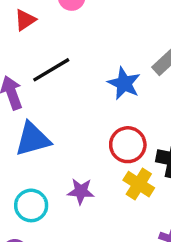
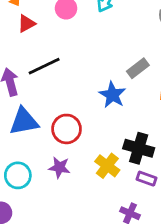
blue star: (124, 83) -> (112, 95), moved
red circle: (128, 145) -> (67, 129), moved

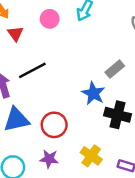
red triangle: (26, 23) -> (15, 34), turned -35
black cross: (139, 148) -> (118, 115), moved

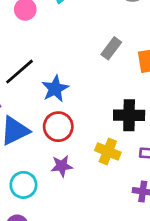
blue star: (93, 93) -> (55, 89), moved, turned 30
black cross: (118, 115) -> (129, 115), moved

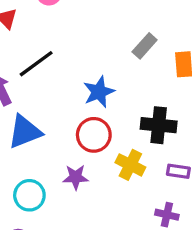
blue star: (55, 89) -> (99, 92), moved
red circle: (58, 127) -> (94, 135), moved

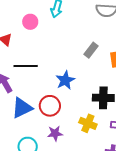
black line: (36, 64) -> (26, 66), turned 40
red circle: (94, 135) -> (50, 106), moved

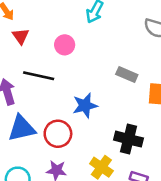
pink circle: (30, 22) -> (65, 45), moved
gray rectangle: (91, 50) -> (127, 75), turned 63

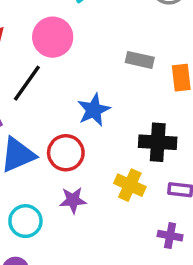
pink circle: (65, 45) -> (53, 37), size x1.5
black line: (39, 76) -> (27, 83), turned -56

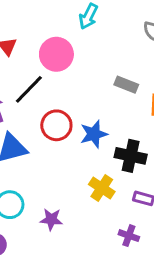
blue star: (94, 110) -> (94, 134), moved
red circle: (66, 153) -> (56, 125), moved
purple star: (73, 200) -> (51, 219), moved

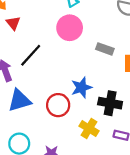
pink circle: (56, 54) -> (70, 28), moved
red circle: (56, 125) -> (58, 105), moved

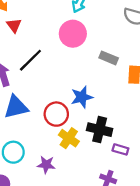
black cross: (110, 103) -> (100, 130), moved
yellow cross: (89, 128) -> (69, 138), moved

